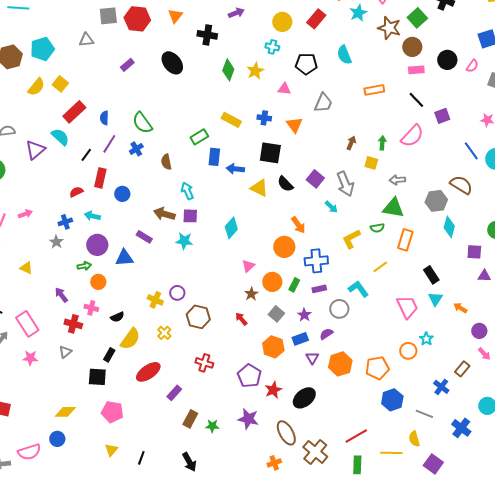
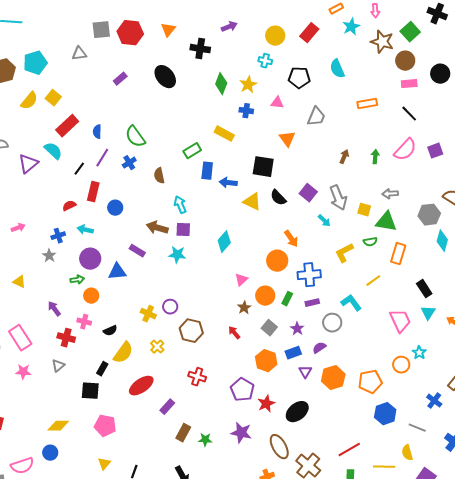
purple square: (442, 116) -> (435, 151), moved
blue cross: (264, 118) -> (246, 111), moved
yellow square: (371, 163) -> (364, 210), moved

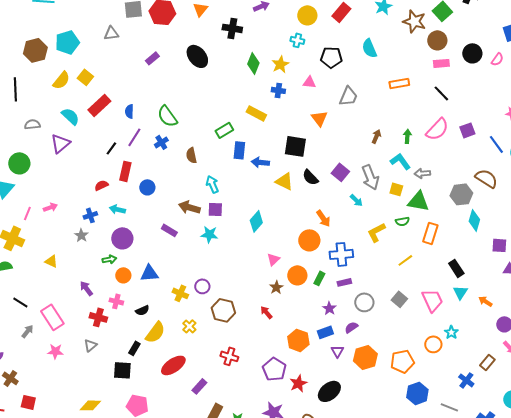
cyan semicircle: (53, 151) -> (70, 116), moved
blue triangle: (117, 272) -> (149, 273), moved
cyan L-shape: (351, 303) -> (400, 161), moved
gray square: (269, 328) -> (399, 299), moved

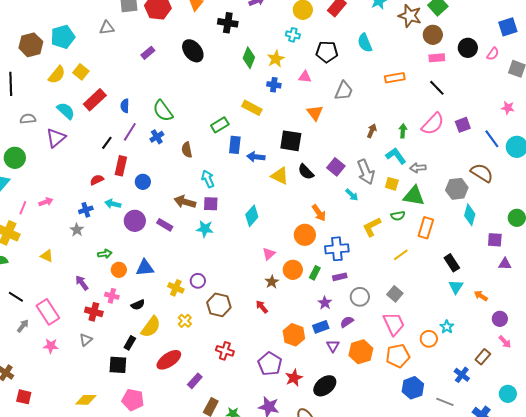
purple circle: (122, 238) -> (135, 221), moved
pink trapezoid: (432, 300) -> (394, 324), moved

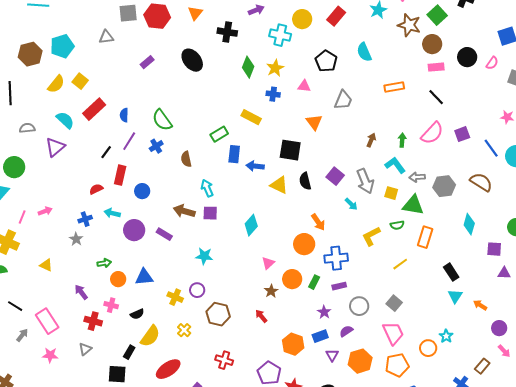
cyan cross: (293, 35) -> (280, 35), moved, size x1.5
black pentagon: (327, 52) -> (326, 61), turned 30
black semicircle: (306, 172) -> (305, 181), turned 30
gray hexagon: (457, 189) -> (444, 186), moved
cyan star: (205, 229) -> (204, 256), moved

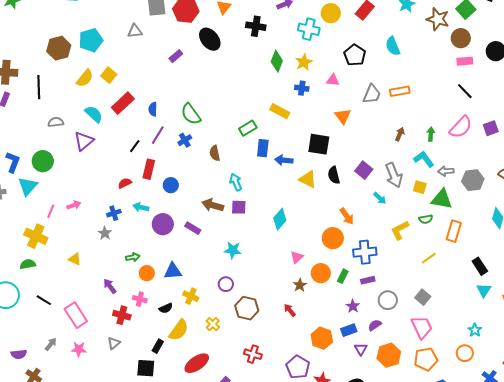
black ellipse: (192, 60) -> (210, 39), moved
orange rectangle: (394, 87) -> (400, 91), moved
yellow cross: (175, 297) -> (191, 296), moved
gray arrow: (22, 335) -> (51, 344), moved
orange circle: (428, 348) -> (465, 353), moved

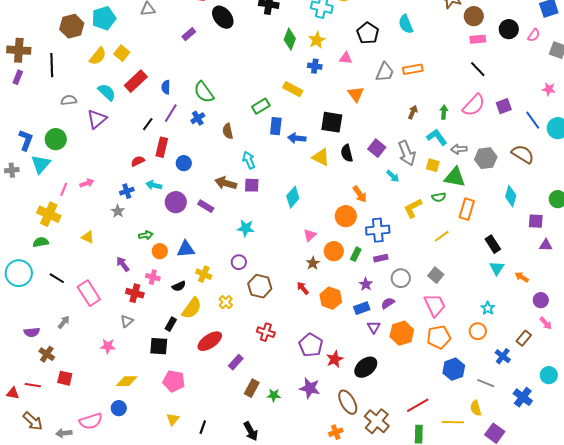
orange hexagon: (322, 338) -> (331, 298), moved
pink star: (79, 349) -> (108, 346), moved

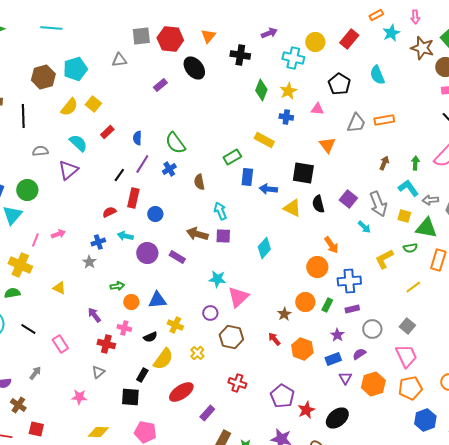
red rectangle: (136, 81) -> (107, 132), size x0.6
pink triangle: (310, 235) -> (238, 297), moved, size x1.6
pink rectangle: (89, 293) -> (60, 344), size x0.7

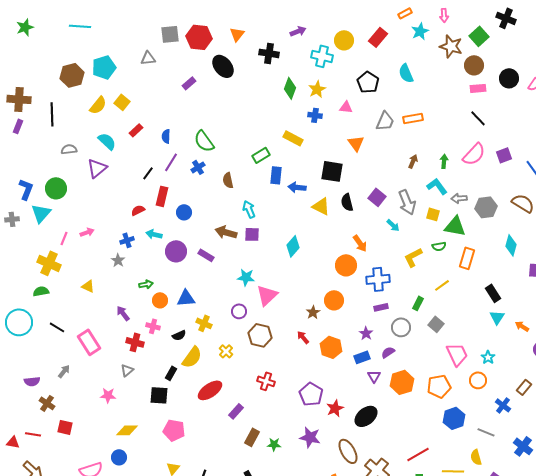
green rectangle: (327, 305) -> (418, 303), moved
pink rectangle: (60, 344) -> (89, 342), size x1.4
pink trapezoid: (406, 356) -> (457, 354), moved

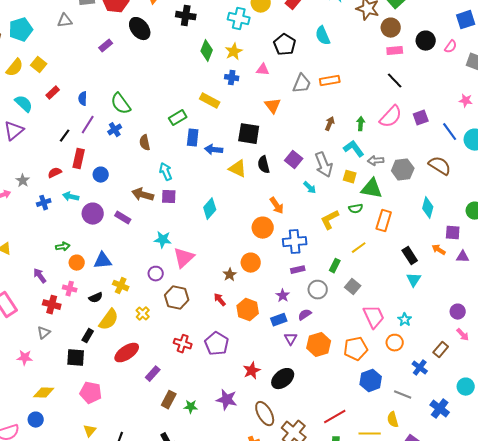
gray star: (118, 260) -> (23, 181), moved
orange arrow: (522, 326) -> (439, 250), moved
purple pentagon: (311, 394) -> (217, 344), moved

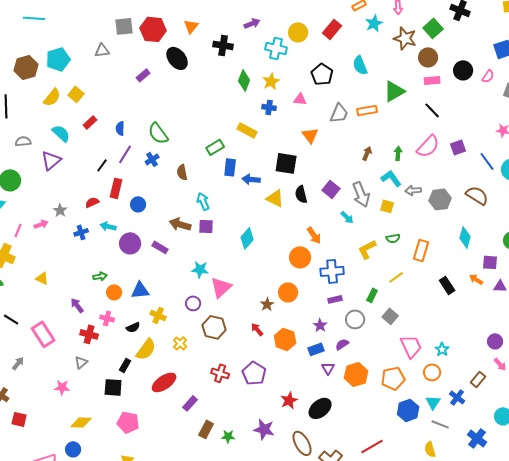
green triangle: (372, 189) -> (394, 91), moved, turned -40
cyan triangle: (414, 280) -> (433, 402), moved

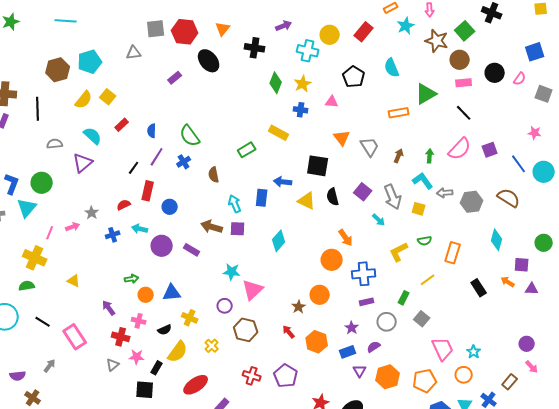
gray trapezoid: (339, 113) -> (370, 147), moved, turned -55
blue rectangle: (230, 167) -> (262, 198), moved
pink star: (62, 387) -> (137, 357), moved

